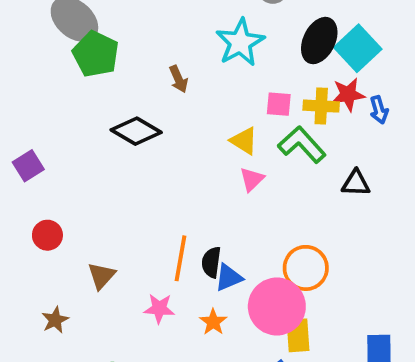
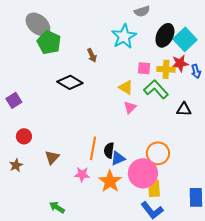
brown star: (55, 320) -> (16, 165), moved
orange star: (213, 322) -> (110, 181), size x1.6

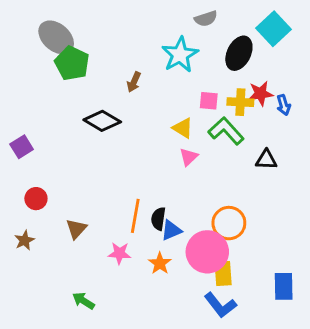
cyan square: (185, 39) -> (274, 29), moved
brown arrow: (92, 55) -> (134, 82), turned 48
orange star: (110, 181) -> (160, 263), size x0.7

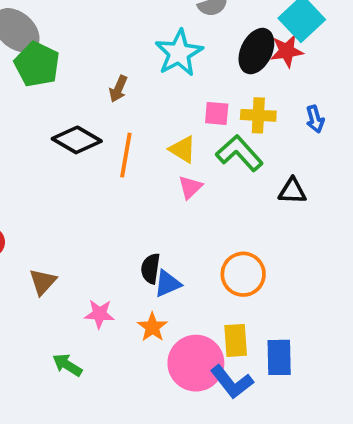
red star: (261, 93) -> (287, 51), moved
orange line: (135, 216) -> (126, 155), moved
pink circle: (207, 252) -> (196, 363), moved
blue rectangle: (284, 286) -> (279, 357), moved
green arrow: (83, 301) -> (67, 365), moved

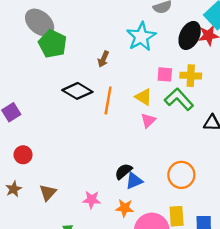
black semicircle: (150, 269) -> (123, 171), turned 42
brown triangle: (43, 282) -> (48, 193), moved
orange star: (152, 327) -> (125, 208), turned -30

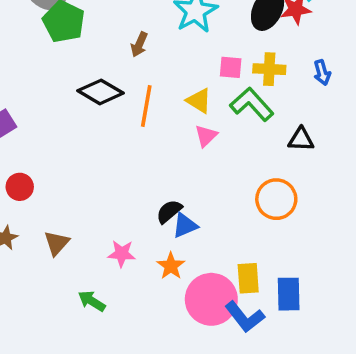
orange circle: (181, 175) -> (276, 199), moved
orange star: (125, 208) -> (171, 266), turned 30

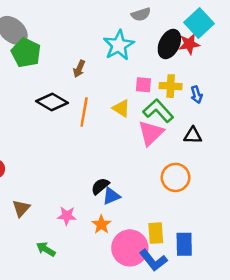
blue arrow: (322, 73) -> (197, 95), moved
pink triangle: (206, 136) -> (151, 133), moved, size x1.6

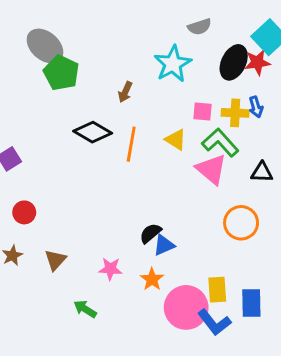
blue arrow: (197, 95) -> (256, 107), moved
pink triangle: (151, 133) -> (211, 169), turned -36

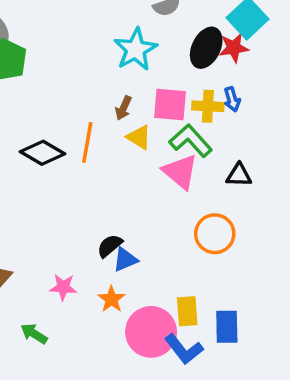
brown arrow: (125, 92) -> (123, 108), moved
pink square: (202, 111) -> (170, 105), size x1.5
black diamond: (93, 132) -> (43, 153), moved

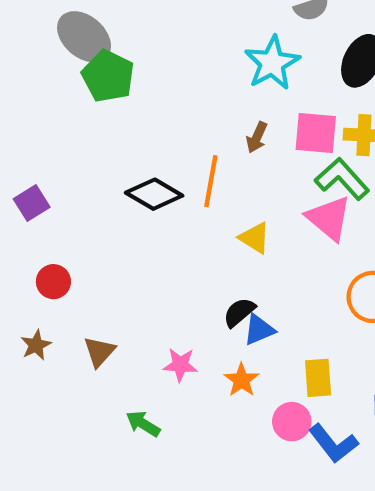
yellow triangle: (139, 137) -> (255, 238), moved
yellow rectangle: (187, 311) -> (318, 378), moved
pink circle: (151, 332) -> (292, 422), size x0.6

